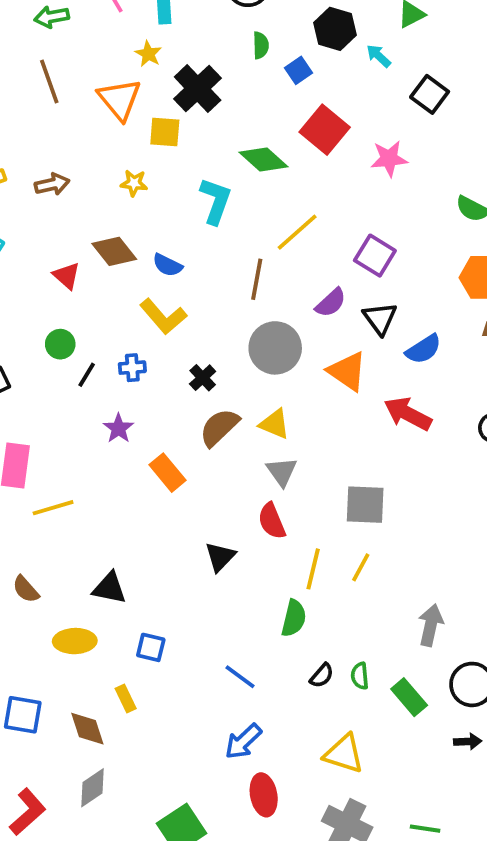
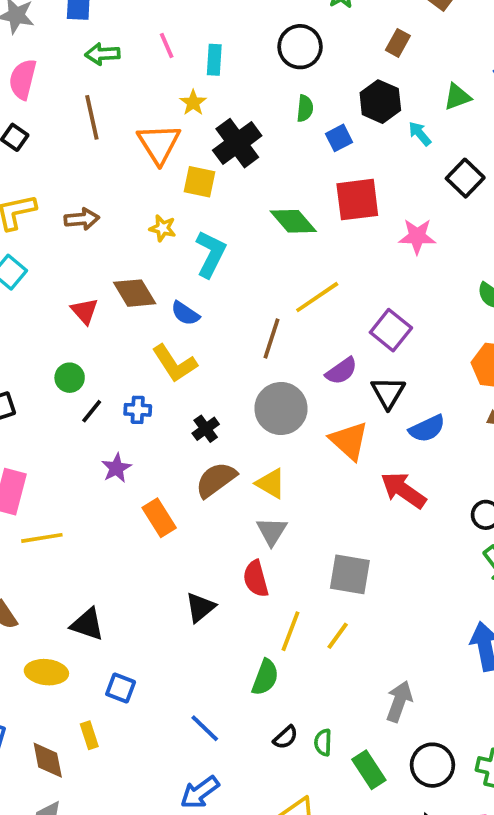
red square: (325, 130) -> (357, 200), turned 36
cyan L-shape: (216, 201) -> (211, 254), moved

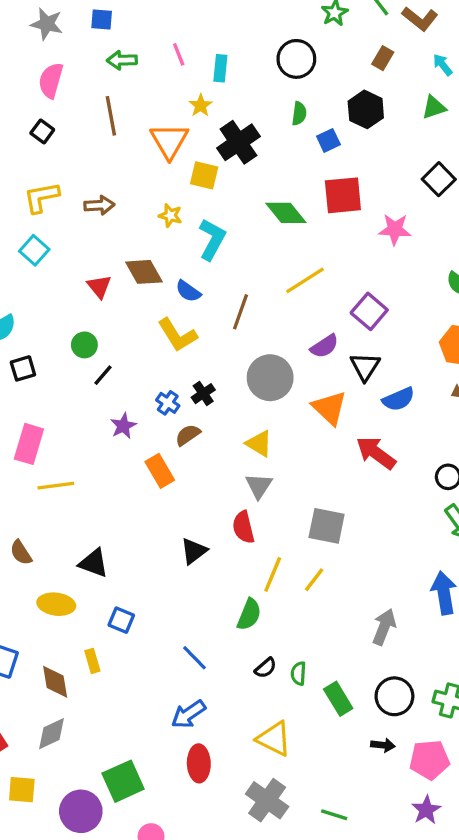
cyan arrow: (420, 134) -> (443, 65), moved
brown line: (271, 339) -> (241, 312), moved
blue cross: (138, 410) -> (168, 403), moved, turned 30
brown semicircle: (216, 480) -> (188, 435), moved, size x0.7
gray arrow: (399, 701) -> (384, 627), moved

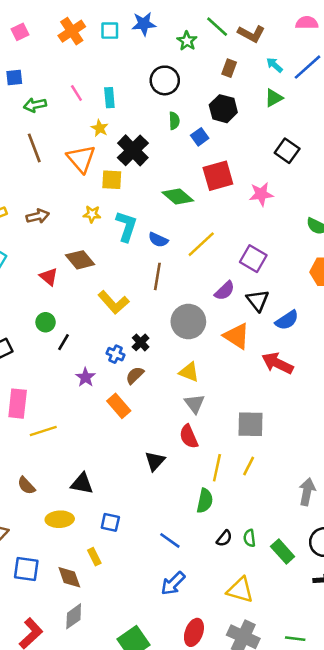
blue semicircle: (188, 291) -> (158, 240), moved
red ellipse: (199, 763) -> (194, 632), moved, turned 32

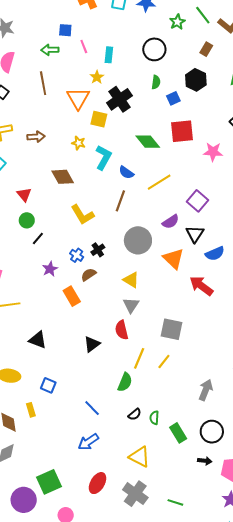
blue square: (14, 77) -> (65, 30), moved
red triangle: (49, 277) -> (24, 195), moved
black triangle: (82, 484) -> (38, 340), moved

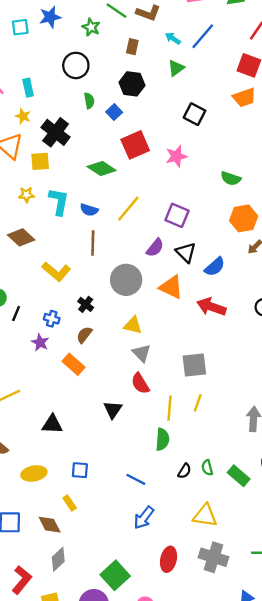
blue cross: (77, 255) -> (52, 319), moved

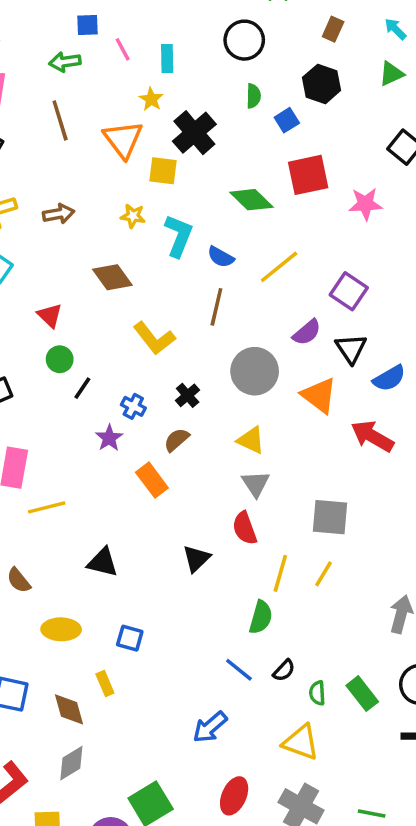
green semicircle: (207, 468) -> (317, 693), moved
blue line: (136, 479) -> (239, 670), moved

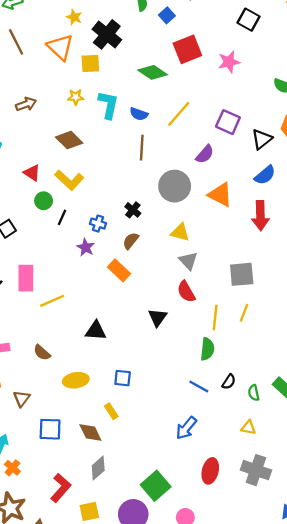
yellow L-shape: (154, 338) -> (69, 180), moved
black triangle: (351, 349) -> (262, 139), moved, turned 35
red arrow: (372, 436) -> (260, 216), turned -112
yellow triangle: (301, 742) -> (248, 428), size x0.6

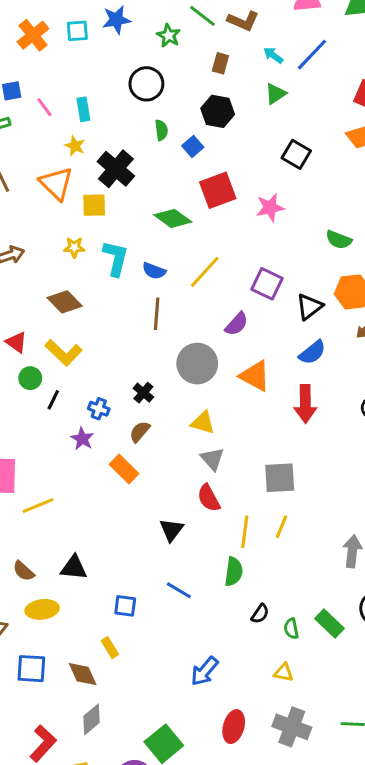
black triangle: (96, 331) -> (74, 568), moved
yellow ellipse: (76, 380) -> (42, 609), moved
blue line: (199, 386) -> (179, 590), moved

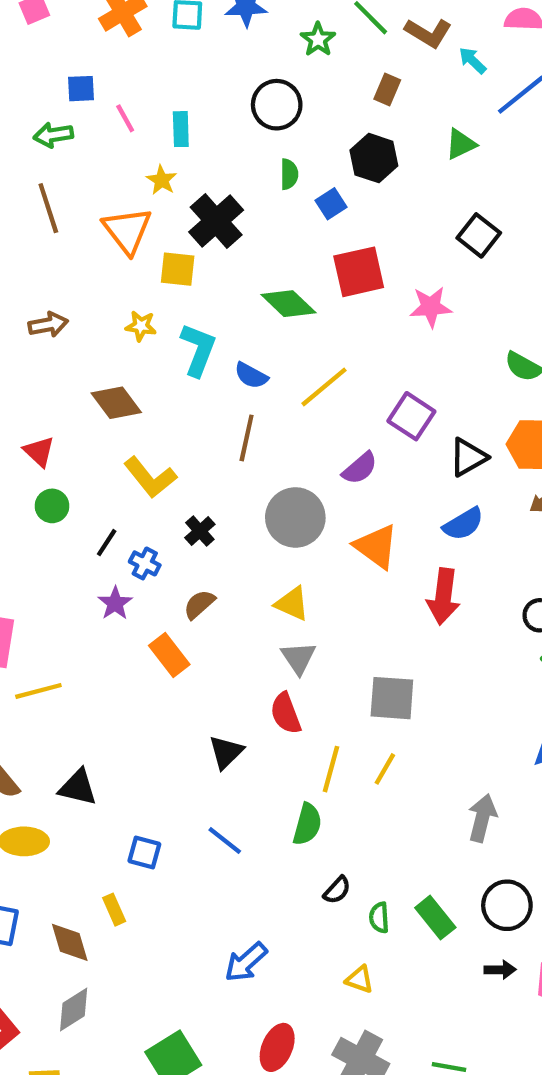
cyan arrow: (273, 55) -> (473, 60), moved
yellow L-shape: (64, 353) -> (150, 477), moved
black cross: (143, 393) -> (200, 531), moved
black line: (53, 400) -> (107, 543), moved

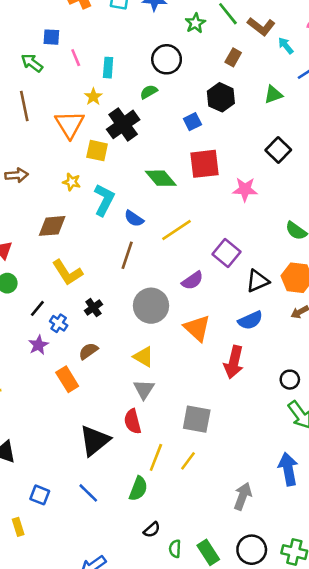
green arrow: (53, 135) -> (32, 63), turned 40
green semicircle: (289, 174) -> (149, 92), moved, turned -126
brown diamond: (116, 403) -> (52, 226), turned -64
black triangle: (226, 752) -> (95, 441), size x1.5

